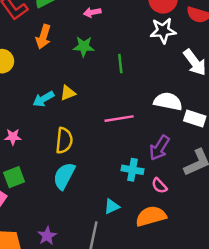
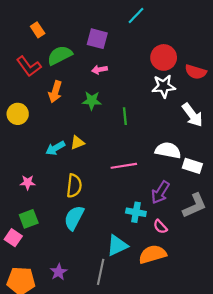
cyan triangle: (112, 206) -> (117, 245), size x1.5

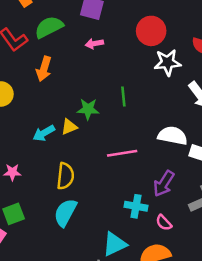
red circle: (164, 57) -> (151, 31), moved
green star: (92, 101) -> (88, 109), moved

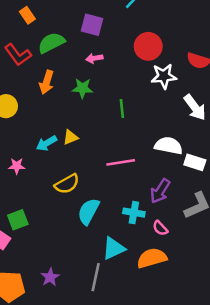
green star: (88, 109) -> (82, 88), moved
pink star: (12, 172) -> (17, 166), moved
yellow semicircle: (65, 176) -> (67, 184), turned 55
cyan semicircle: (65, 213) -> (88, 211), moved

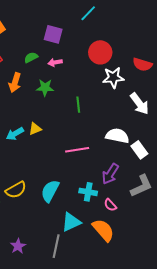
green semicircle: (51, 43) -> (31, 57), moved, size x0.6
white rectangle: (195, 162) -> (139, 150), turned 36
yellow semicircle: (67, 184) -> (16, 190), moved
orange semicircle: (152, 258) -> (103, 230), turned 65

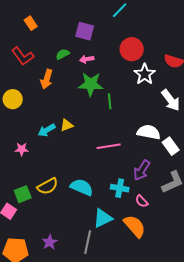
white star: (113, 78) -> (145, 74), turned -30
green star: (45, 88) -> (91, 84), moved, size x1.4
cyan semicircle: (50, 191) -> (82, 187), turned 85

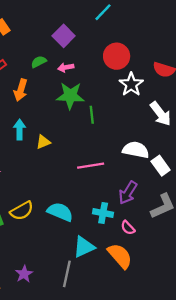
purple square: (85, 31) -> (64, 36), turned 30
cyan arrow: (47, 130) -> (20, 130), moved, turned 120

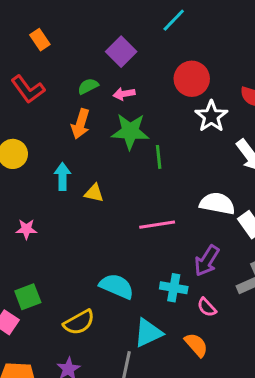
orange arrow: (21, 90) -> (80, 124), moved
yellow triangle: (43, 142) -> (94, 193), turned 35
yellow semicircle: (22, 211) -> (79, 322), moved
orange semicircle: (120, 256) -> (196, 345), size x0.7

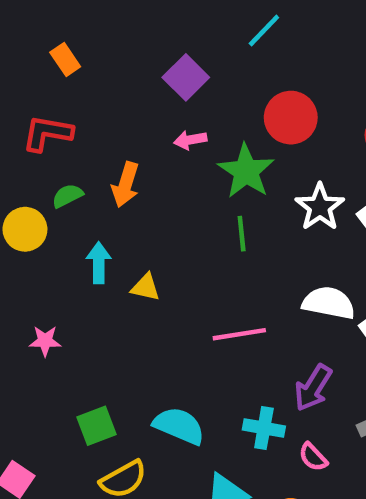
green semicircle: (88, 86) -> (67, 196), moved
red L-shape: (28, 89) -> (47, 133), turned 136
white star: (211, 116) -> (320, 207), moved
green star: (130, 131) -> (246, 171), moved, turned 30
green square: (28, 297) -> (96, 426), moved

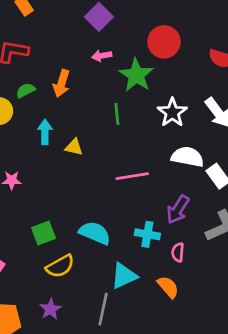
white star: (320, 207) -> (172, 112), moved
green line: (242, 234) -> (117, 114), moved
pink semicircle: (313, 457) -> (178, 252), turned 48

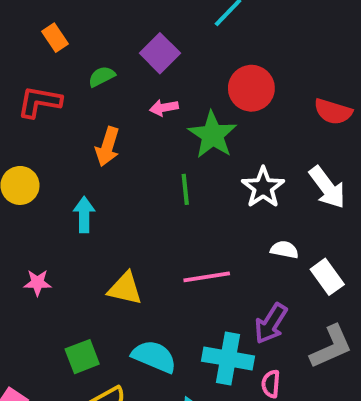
green semicircle: (26, 90) -> (102, 77), moved
yellow triangle: (74, 147) -> (125, 289), moved, size x1.4
white semicircle: (188, 157) -> (284, 250), size x0.6
cyan cross: (147, 234) -> (228, 359), size x1.4

